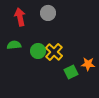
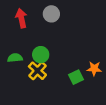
green semicircle: (14, 45) -> (15, 58), moved
yellow cross: (54, 52) -> (37, 71), moved

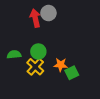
red arrow: (21, 18) -> (35, 18), moved
orange star: (94, 69) -> (61, 65), moved

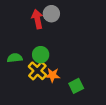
orange star: (61, 65) -> (52, 75), moved
green square: (72, 73) -> (76, 86), moved

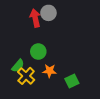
green semicircle: (15, 58) -> (18, 66), moved, turned 136
yellow cross: (37, 71) -> (26, 76), moved

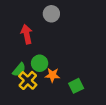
red arrow: (35, 18) -> (27, 34), moved
green circle: (38, 52) -> (40, 63), moved

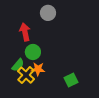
green circle: (40, 63) -> (33, 52), moved
orange star: (52, 75) -> (38, 69), moved

